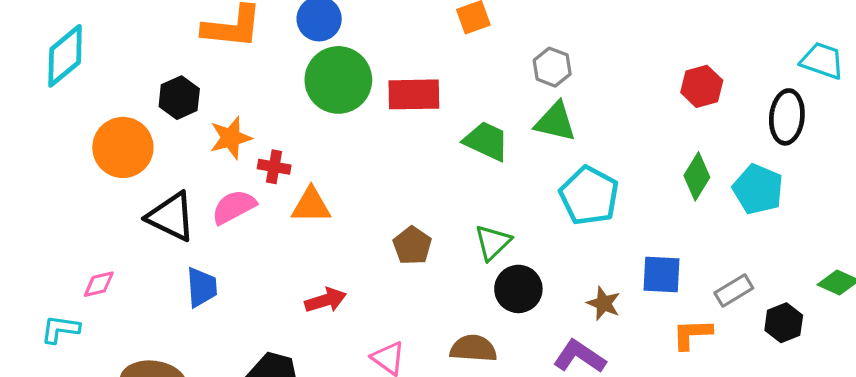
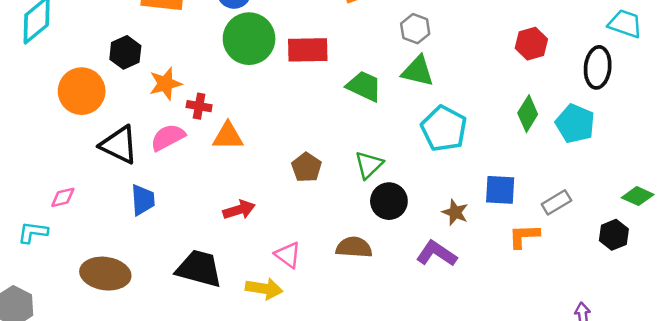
black hexagon: (784, 323) -> (614, 235), moved

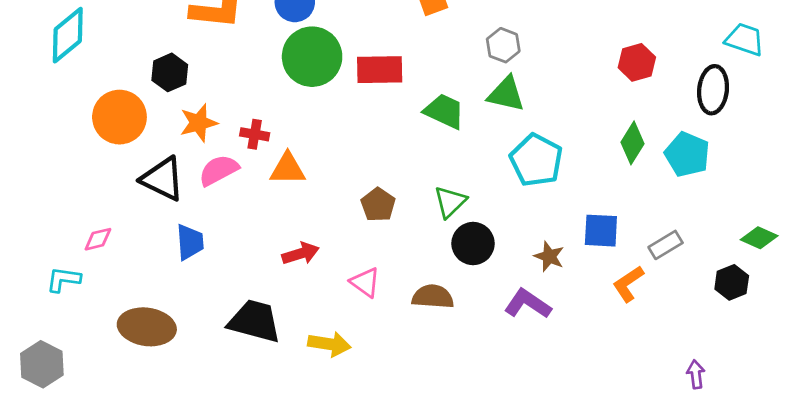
orange star: (165, 84) -> (199, 123), moved
orange L-shape: (524, 236) -> (628, 284), turned -32
pink triangle: (288, 255) -> (365, 282), moved

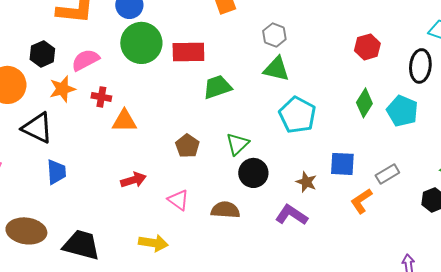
green trapezoid: (444, 111) -> (217, 87), moved, turned -44
pink semicircle: (219, 170) -> (85, 60), moved
black trapezoid: (255, 321) -> (81, 245), moved

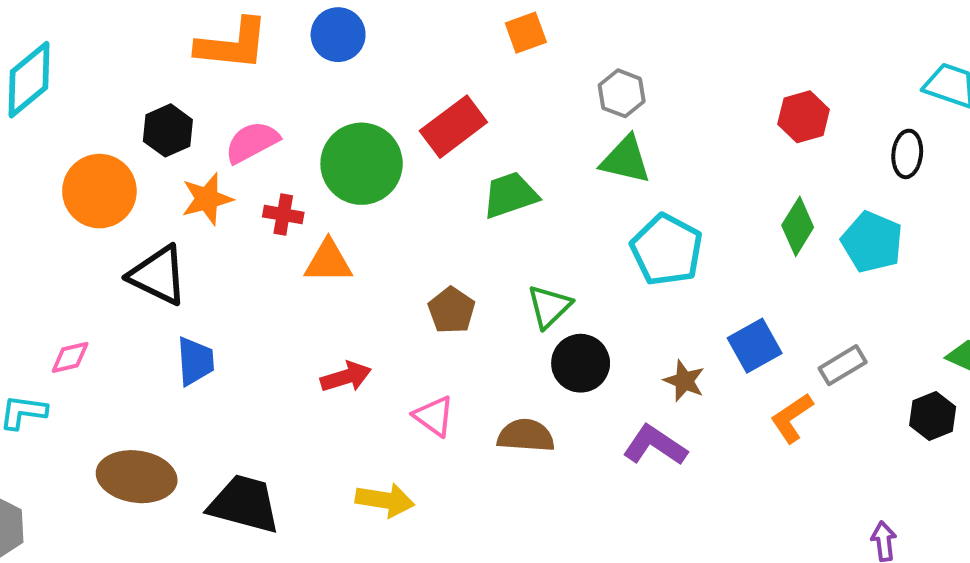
green circle: (141, 43) -> (362, 164), moved
red rectangle: (188, 52) -> (453, 127), turned -36
black ellipse: (420, 66) -> (907, 154), size x0.7
blue square: (342, 164) -> (755, 346), turned -32

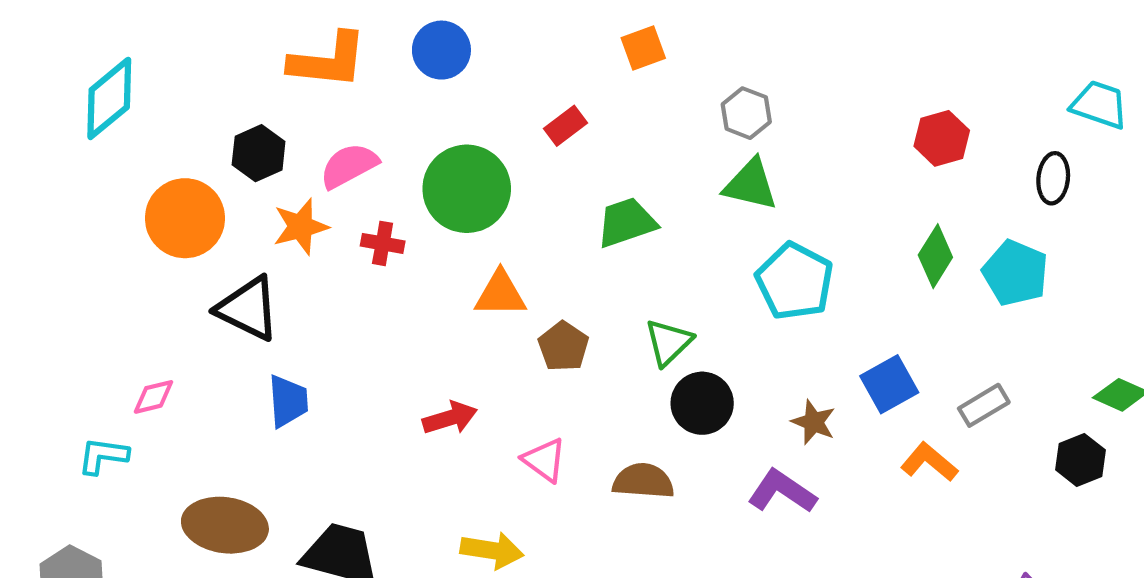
red rectangle: (453, 127) -> (565, 126), moved, size x0.6
orange triangle: (328, 261) -> (500, 294), moved
orange L-shape: (792, 418) -> (929, 462), turned 74

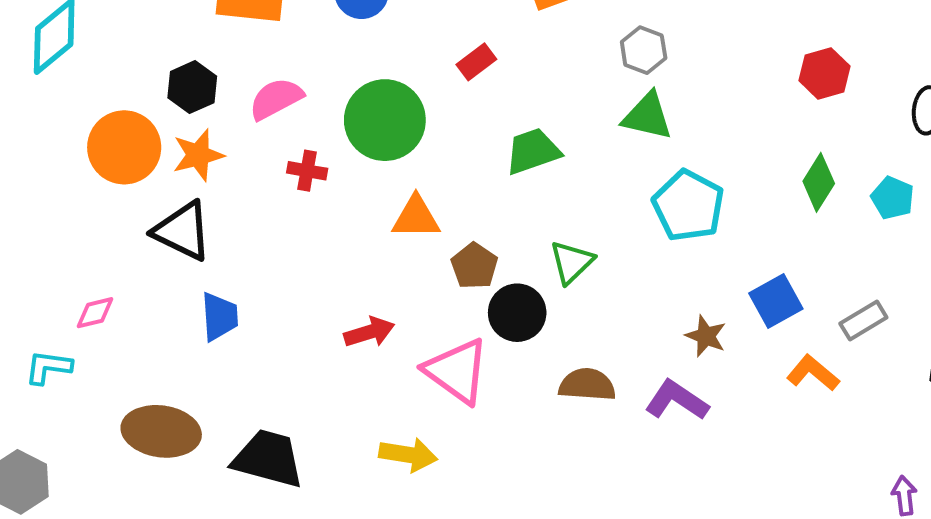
orange star: (301, 227) -> (198, 155), moved
cyan pentagon: (1015, 273) -> (893, 198), size x0.7
black circle: (702, 403) -> (517, 313), moved
pink triangle: (544, 460) -> (457, 371), size x1.6
brown semicircle: (643, 481) -> (587, 385), moved

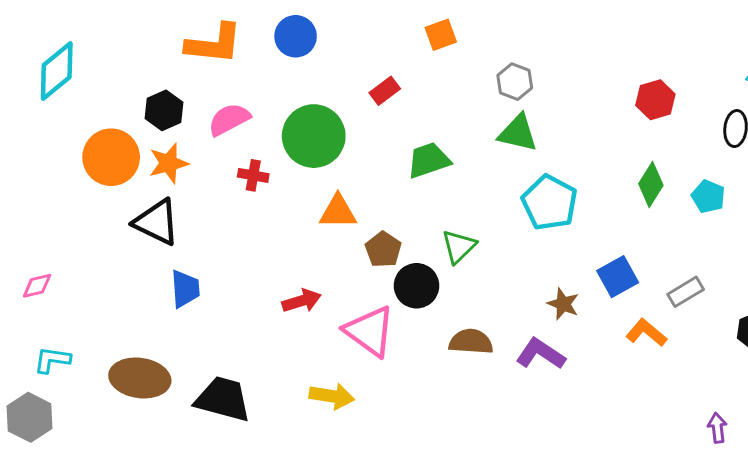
pink diamond: (95, 313) -> (37, 286), moved
cyan L-shape: (48, 367) -> (52, 360), moved

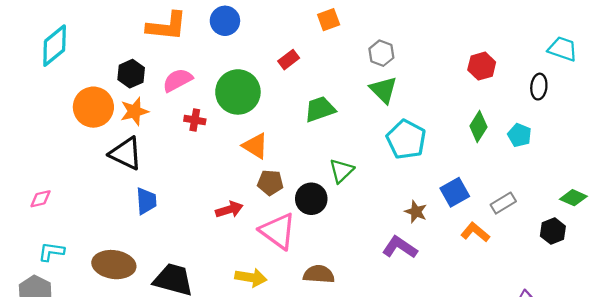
green triangle: (518, 133) -> (384, 90), turned 32
orange triangle: (338, 212) -> (255, 146), turned 32
brown pentagon: (383, 249) -> (270, 183), moved, turned -30
brown semicircle: (471, 342) -> (319, 274), moved

